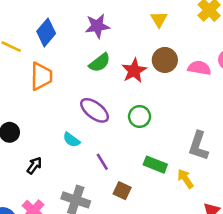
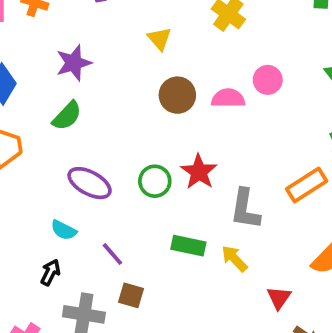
green semicircle: (100, 63) -> (67, 116), moved
red star: (134, 71) -> (199, 172), moved
black arrow: (34, 165) -> (50, 272), moved
brown square: (122, 191) -> (131, 295), moved

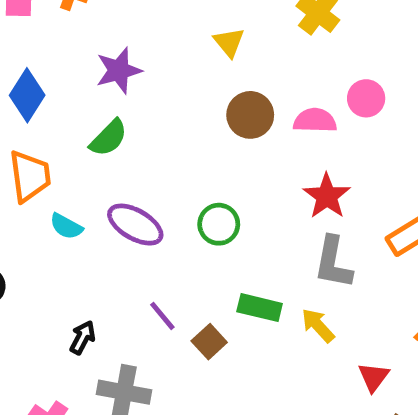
red star: (199, 172) -> (327, 196), moved
cyan semicircle: (64, 230) -> (66, 226), moved
brown square: (131, 295) -> (209, 342), moved, turned 30

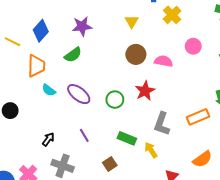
pink circle: (366, 98) -> (193, 46), moved
red star: (327, 196) -> (145, 91), moved
brown square: (209, 342) -> (110, 164), moved

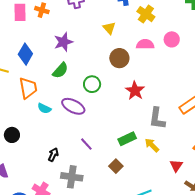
pink semicircle: (164, 61) -> (145, 44), moved
green circle: (115, 100) -> (92, 84), moved
green rectangle: (127, 138) -> (127, 139), turned -36

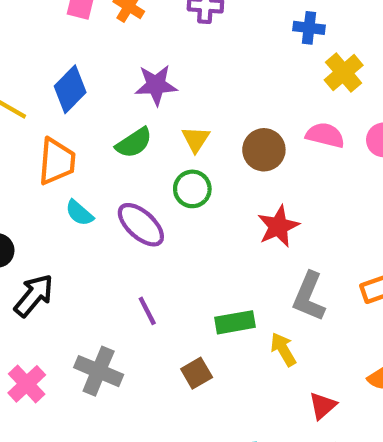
yellow triangle: (109, 28) -> (196, 139), moved
black arrow: (53, 155) -> (34, 295), moved, size x1.5

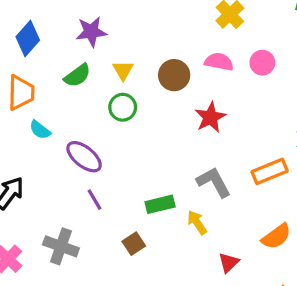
purple ellipse: (141, 225) -> (84, 157), moved
red star: (278, 226) -> (210, 117), moved
gray L-shape: (309, 297) -> (214, 182), turned 132

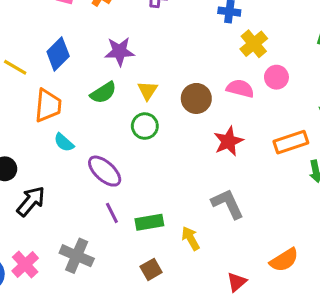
pink circle: (262, 63) -> (276, 77), moved
orange rectangle: (270, 171) -> (291, 142), moved
green rectangle: (160, 204) -> (149, 222), moved
yellow arrow: (197, 222) -> (191, 238), moved
brown square: (134, 244) -> (151, 269), moved

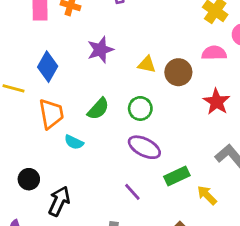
yellow triangle: (148, 90) -> (147, 64), moved, turned -36
green semicircle: (103, 93) -> (98, 109), moved
purple ellipse: (105, 171) -> (144, 147), moved
green rectangle: (149, 222) -> (177, 176), moved

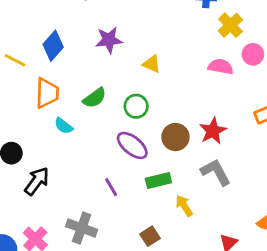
brown circle: (178, 72) -> (175, 137), moved
red star: (217, 102) -> (213, 131), moved

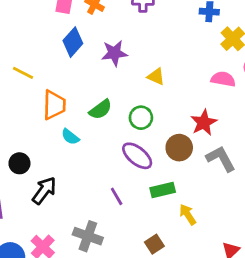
blue diamond: (53, 46) -> (73, 42), moved
red star: (213, 131) -> (204, 123), moved
gray L-shape: (216, 172) -> (221, 159), moved

